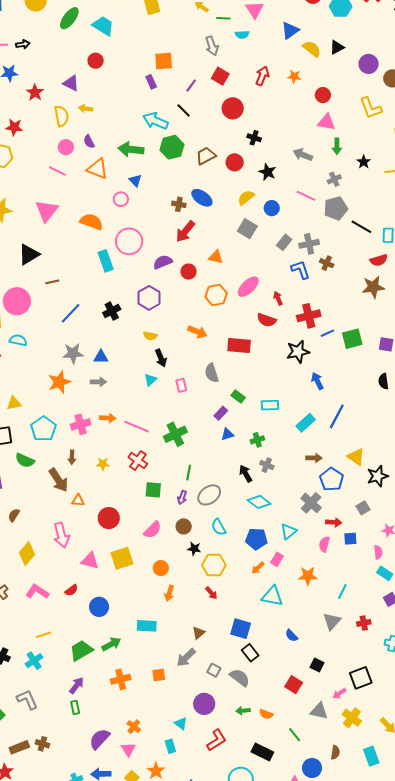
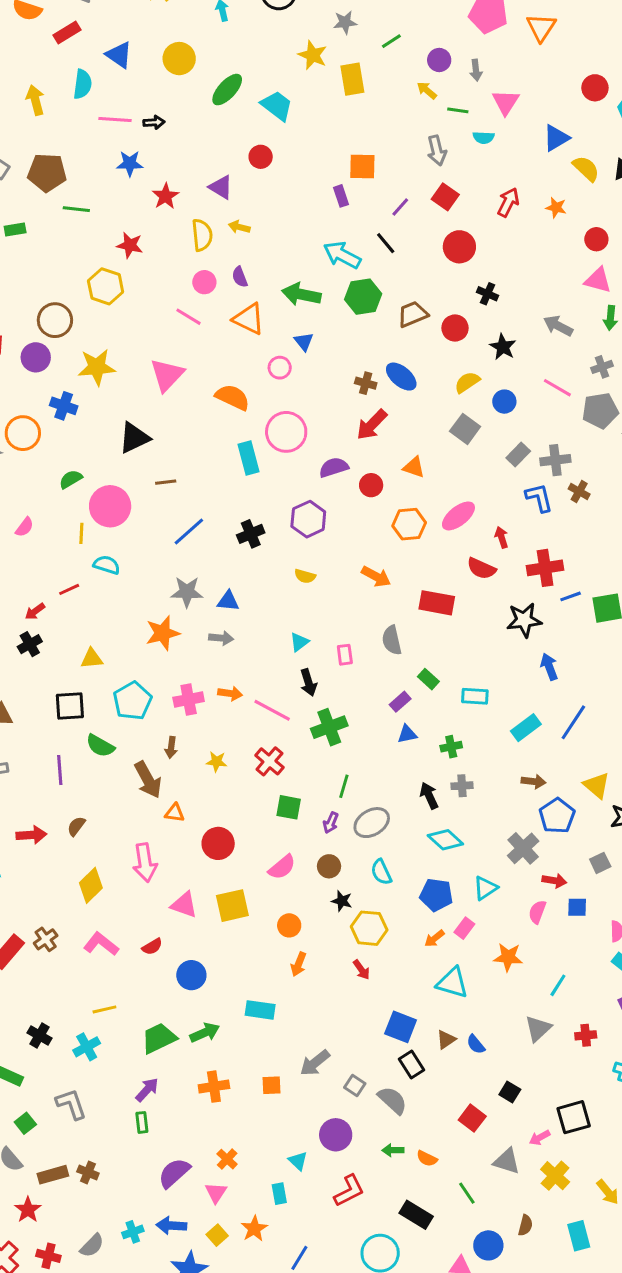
black arrow: (161, 358) -> (308, 682), moved
gray cross: (267, 465) -> (462, 786), turned -32
brown triangle: (199, 633) -> (446, 1040), moved

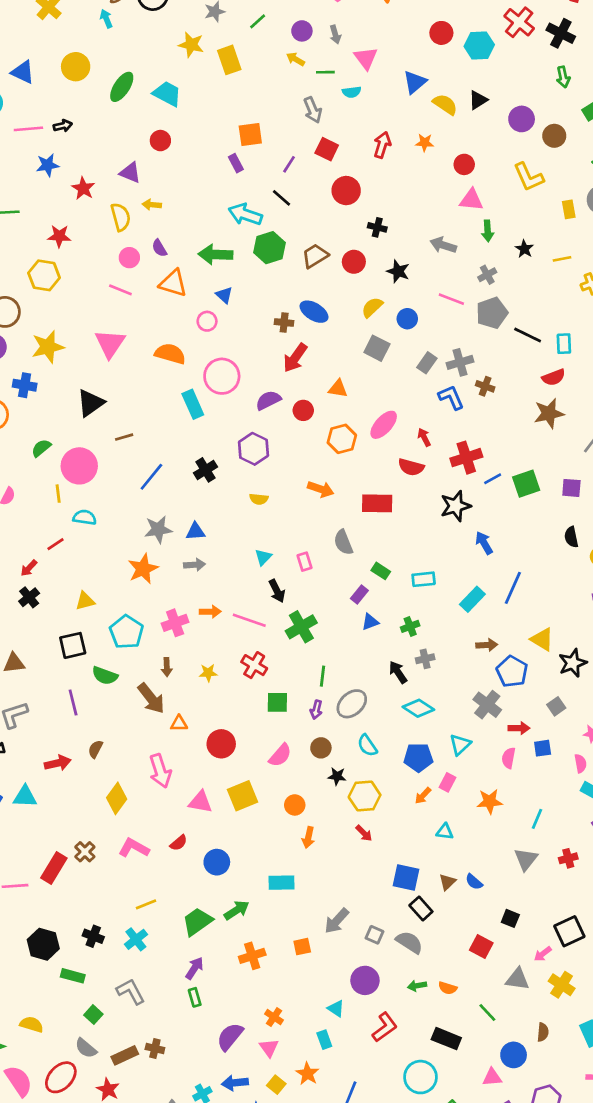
cyan triangle: (452, 983) -> (445, 832), size x0.6

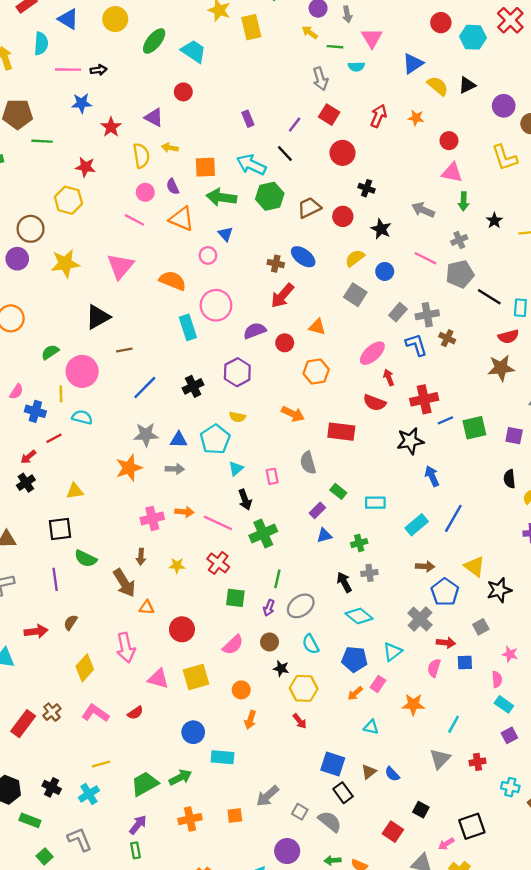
orange square: (250, 135) -> (205, 167), moved
blue cross: (25, 385) -> (35, 411), moved
pink ellipse: (384, 425) -> (372, 353), moved
cyan pentagon: (126, 632) -> (215, 439), moved
blue circle: (217, 862) -> (193, 732), moved

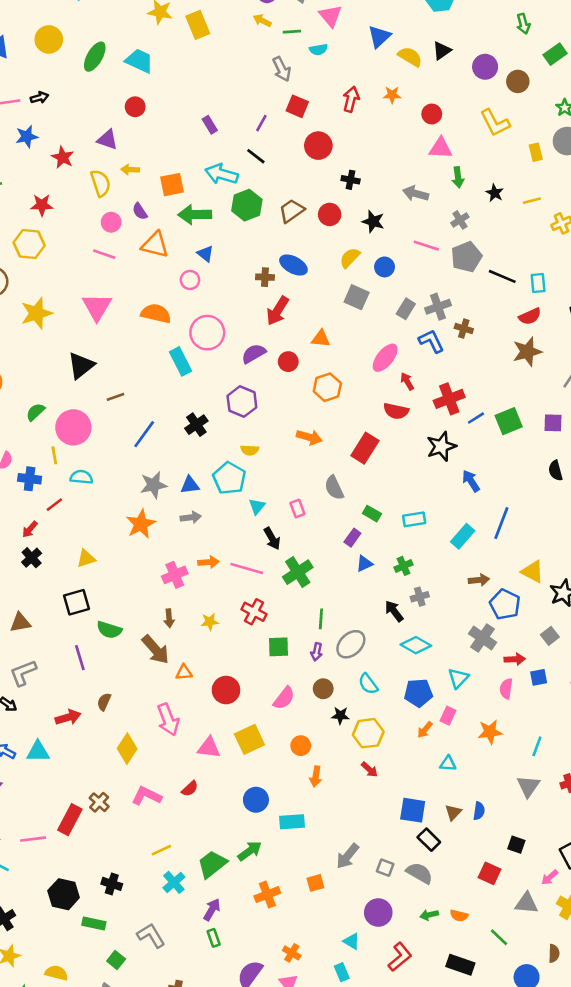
red rectangle: (341, 432) -> (365, 448), turned -56
blue semicircle: (392, 774) -> (479, 811), turned -119
cyan cross: (89, 794) -> (174, 882), moved

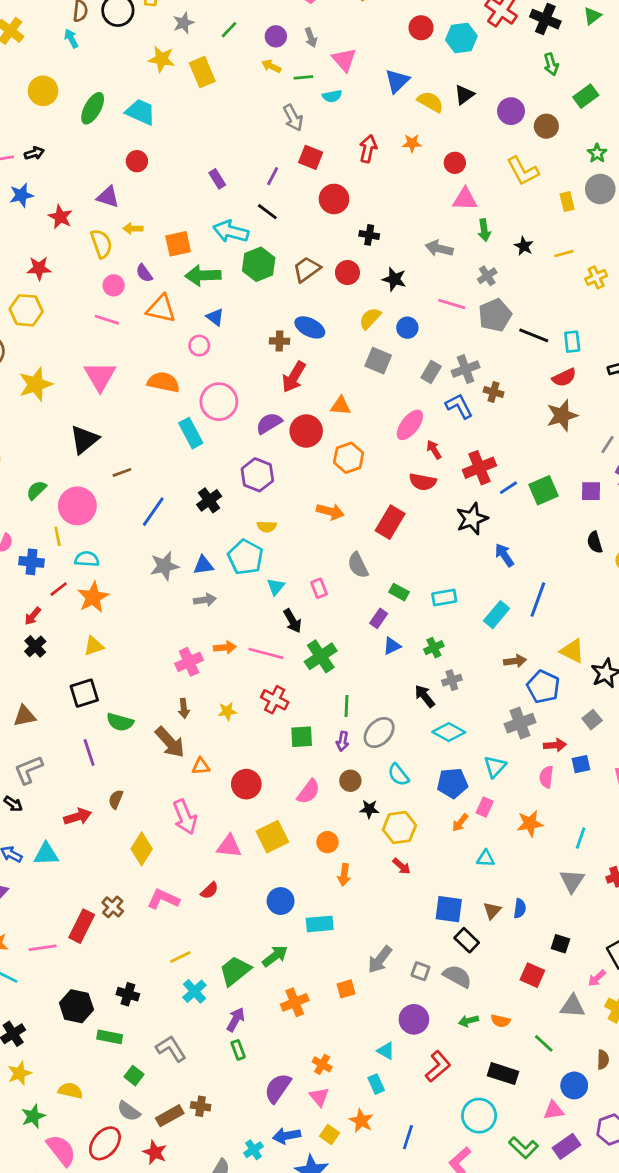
red circle: (288, 362) -> (306, 431), size x1.5
orange star: (141, 524) -> (93, 597), moved
gray cross: (483, 638) -> (520, 723), turned 36

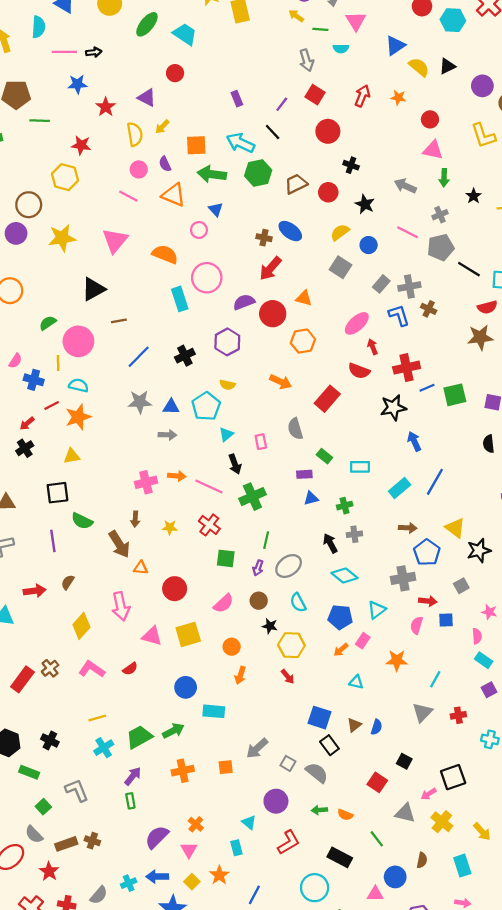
yellow arrow: (133, 229) -> (162, 127), turned -56
purple rectangle: (379, 618) -> (304, 474), turned 42

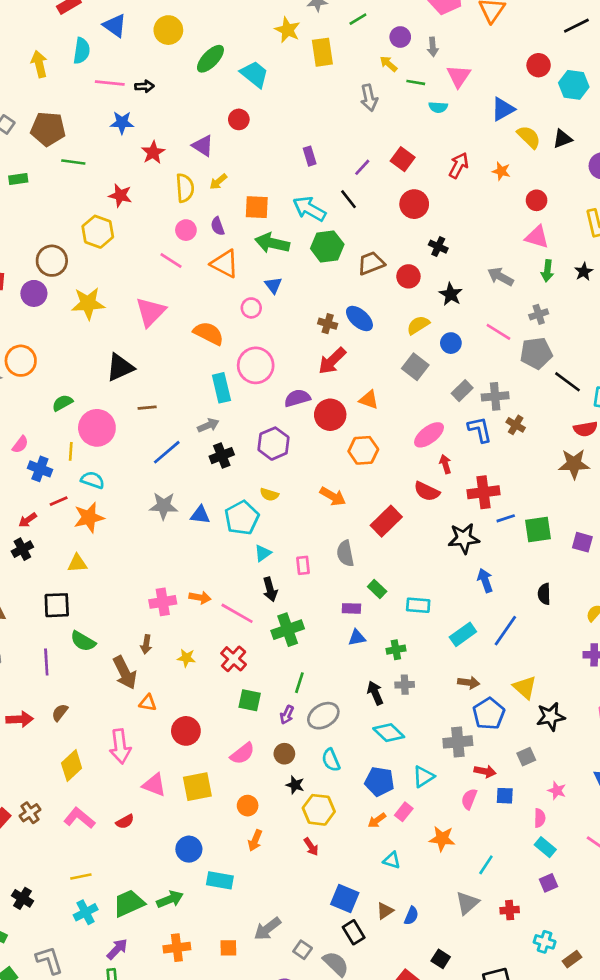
gray arrow: (307, 60) -> (369, 98), moved
black star: (474, 196) -> (584, 272), moved
gray arrow: (167, 435) -> (208, 425), moved, turned -30
black semicircle: (489, 444) -> (544, 594), moved

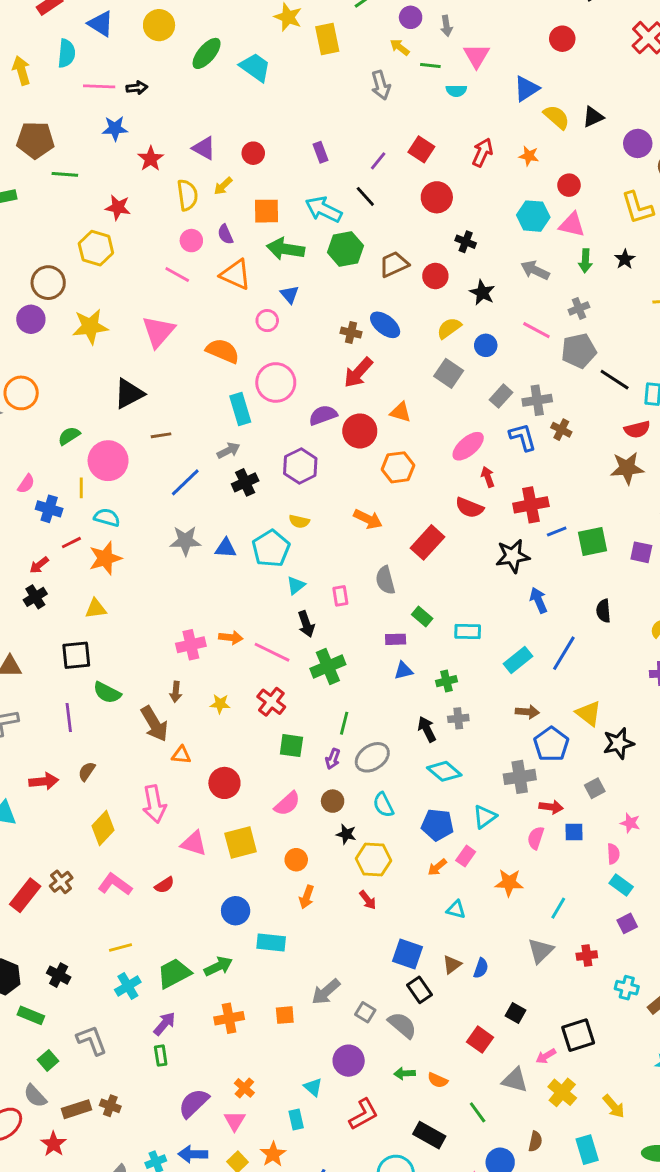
cyan hexagon: (574, 85) -> (533, 216), moved
red circle: (239, 119) -> (253, 153), moved

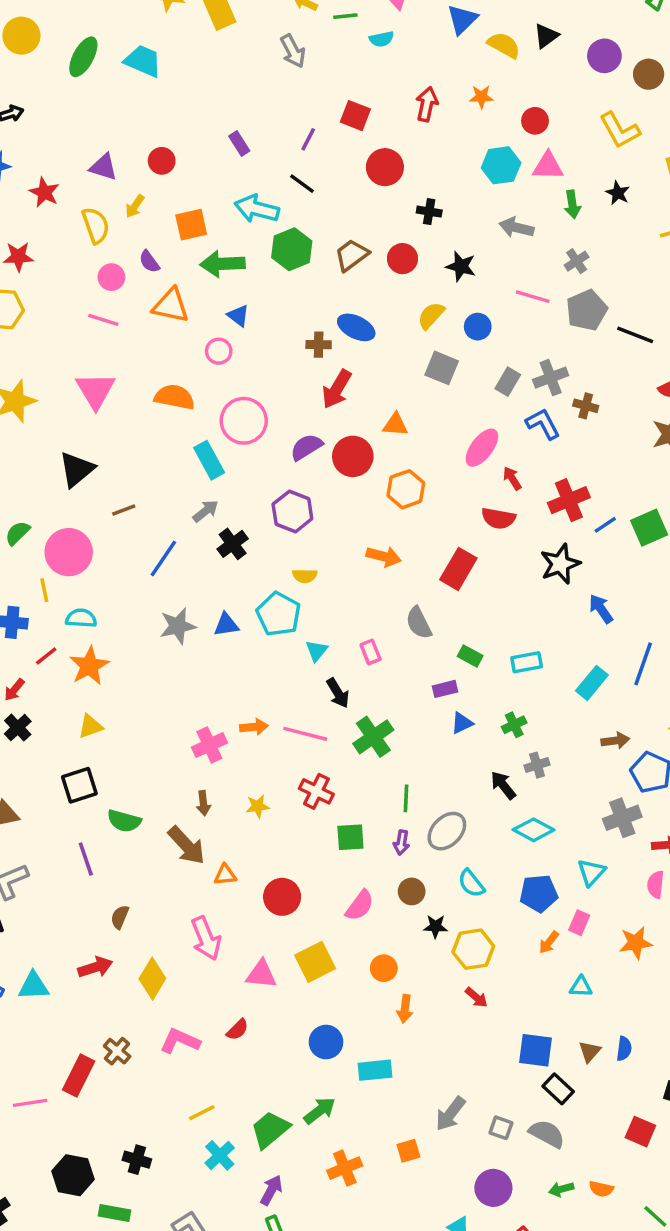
red arrow: (44, 781) -> (95, 967), moved

